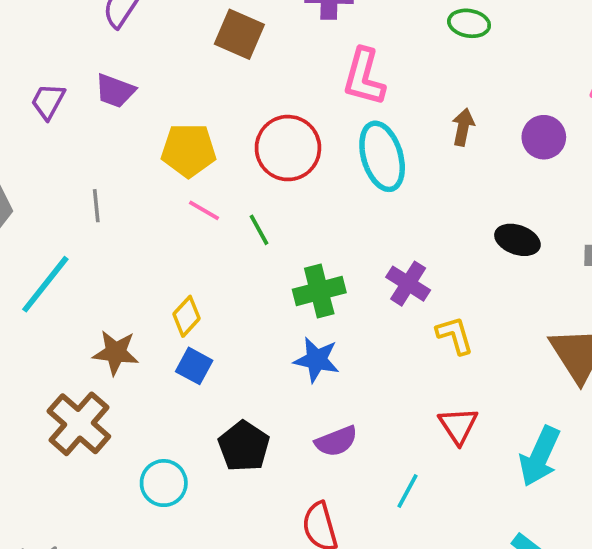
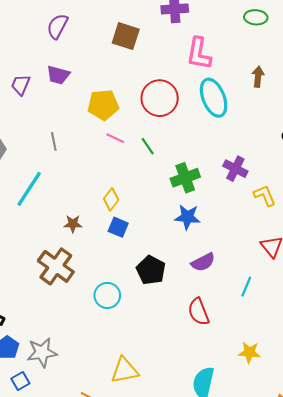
brown star: (116, 353) -> (73, 224), size x0.7

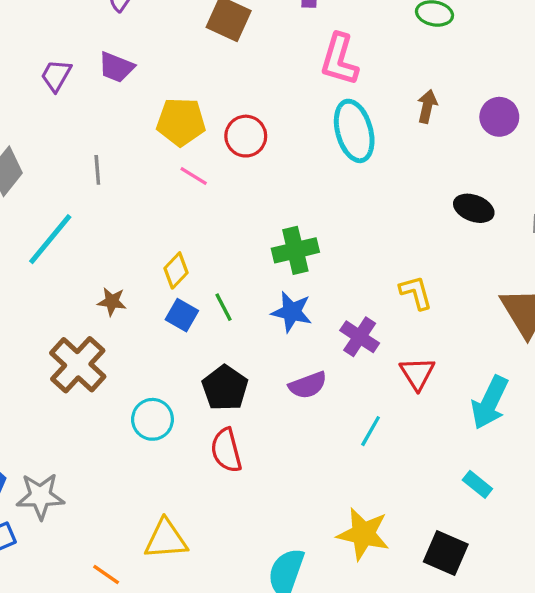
red circle: (160, 98) -> (246, 136), moved, size x0.7
green line: (148, 146) -> (224, 307), moved
purple cross: (235, 169) -> (360, 337), moved
red semicircle: (199, 312) -> (226, 450), moved
yellow star: (249, 352) -> (363, 534), size x1.5

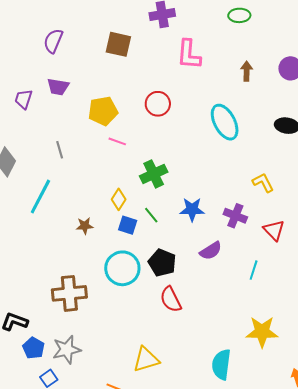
cyan ellipse: (354, 131) -> (225, 122), moved
red circle: (246, 136) -> (158, 104), moved
green cross: (295, 250) -> (154, 174), moved
brown cross: (78, 365) -> (69, 293), moved, turned -36
cyan circle: (152, 419) -> (122, 268), moved, size x1.4

